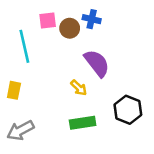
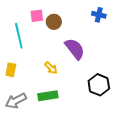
blue cross: (92, 19) -> (99, 15), moved
yellow arrow: (79, 88) -> (51, 68), moved
green rectangle: (83, 123) -> (48, 96), moved

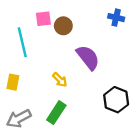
green rectangle: (48, 96) -> (56, 113), turned -48

